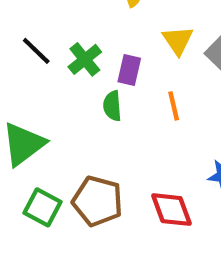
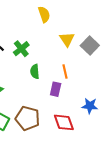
purple rectangle: (129, 70) -> (56, 89), moved

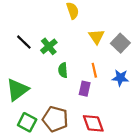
blue star: (90, 106) -> (120, 78), moved

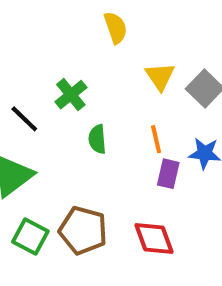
black line: (24, 42) -> (24, 119), moved
purple rectangle: (85, 89) -> (168, 174), moved

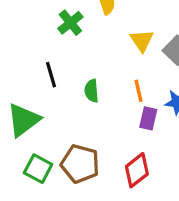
green cross: (71, 95) -> (70, 23), moved
black line: (24, 119) -> (51, 75), moved, turned 30
red diamond: (154, 239) -> (137, 170), turned 72

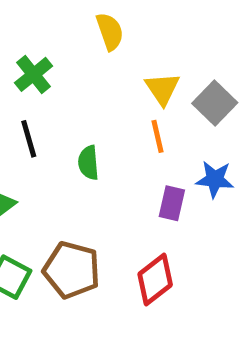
green cross: (70, 23) -> (34, 74), moved
orange line: (139, 91) -> (158, 136), moved

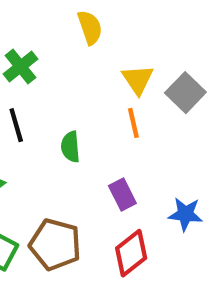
blue star: (215, 179) -> (185, 214), moved
purple rectangle: (172, 203) -> (122, 195), moved, turned -40

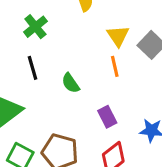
green semicircle: (70, 147) -> (71, 83), turned -30

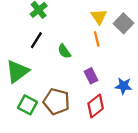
black line: (32, 68) -> (36, 40), turned 48

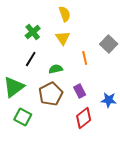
yellow triangle: (99, 17) -> (63, 38), moved
green semicircle: (64, 51) -> (56, 69), turned 112
brown pentagon: (56, 102) -> (51, 94), moved, turned 30

